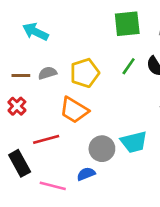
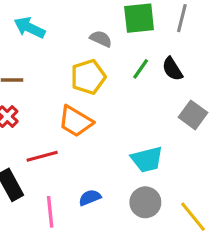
gray semicircle: (47, 73) -> (101, 39), moved, turned 42
gray circle: (102, 149) -> (145, 202), moved
pink line: (53, 186) -> (50, 212), turned 70

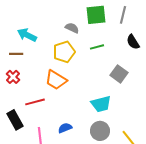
cyan arrow: (29, 28) -> (27, 35), moved
green line: (141, 69) -> (97, 47), turned 40
black semicircle: (172, 69) -> (133, 42), moved
gray square: (193, 115) -> (119, 74), moved

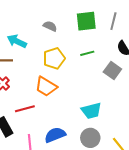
gray semicircle: (72, 28) -> (50, 26), moved
gray square: (119, 74) -> (112, 70), moved
blue semicircle: (65, 128) -> (55, 135), size x1.5

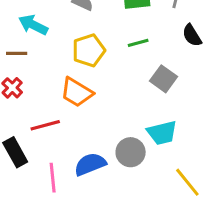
gray square: (112, 70) -> (163, 79), moved
cyan trapezoid: (91, 111) -> (162, 133), moved
gray circle: (90, 138) -> (131, 152), moved

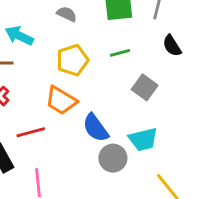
blue semicircle: (90, 164) -> (96, 128), moved, turned -104

